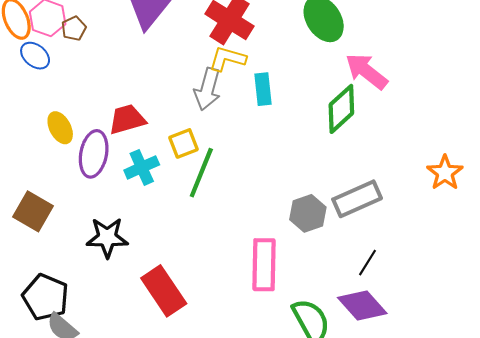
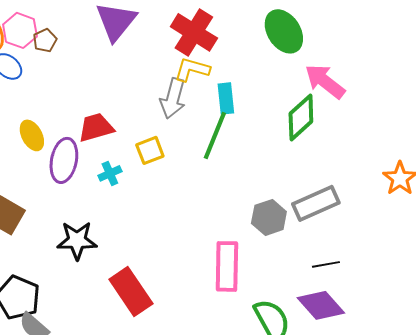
cyan cross: (142, 167) -> (110, 173), size x0.7
green line: (201, 173) -> (215, 135), moved
black line: (368, 263) -> (326, 264), turned 48

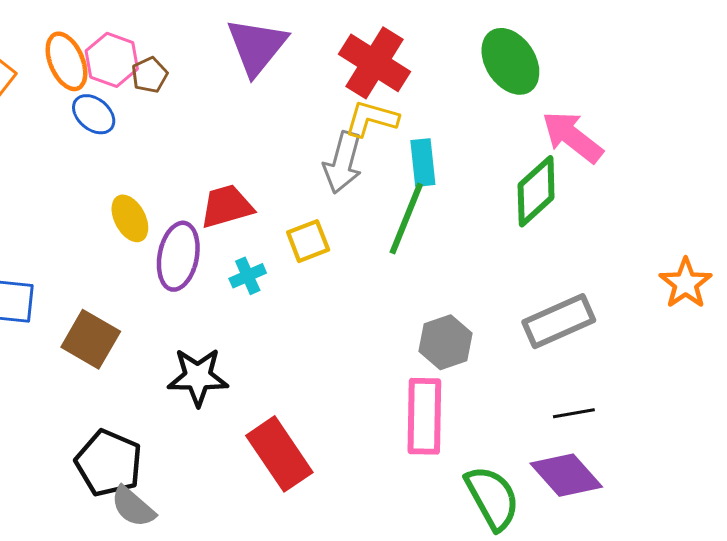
gray hexagon: (269, 217) -> (445, 342), moved

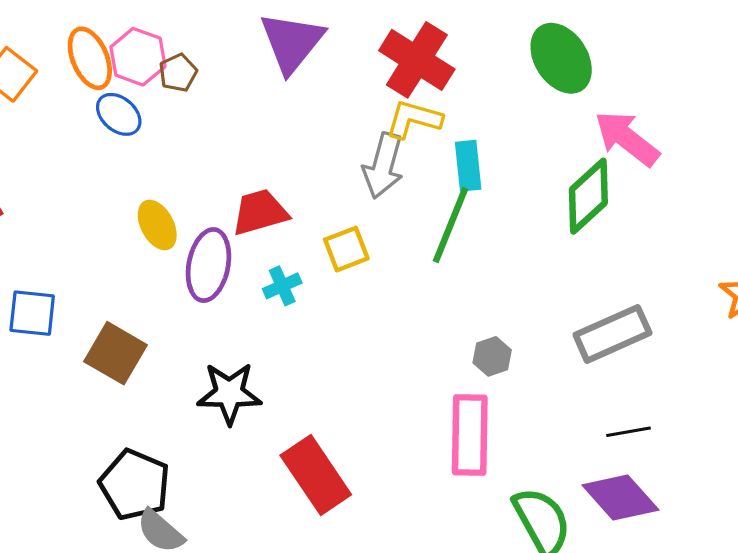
gray hexagon: (445, 342) -> (492, 356), size x0.7

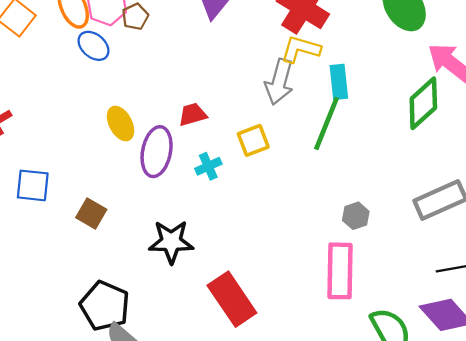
red trapezoid: (260, 212) -> (193, 114), size x0.7
brown square: (116, 353) -> (91, 214), size x0.7

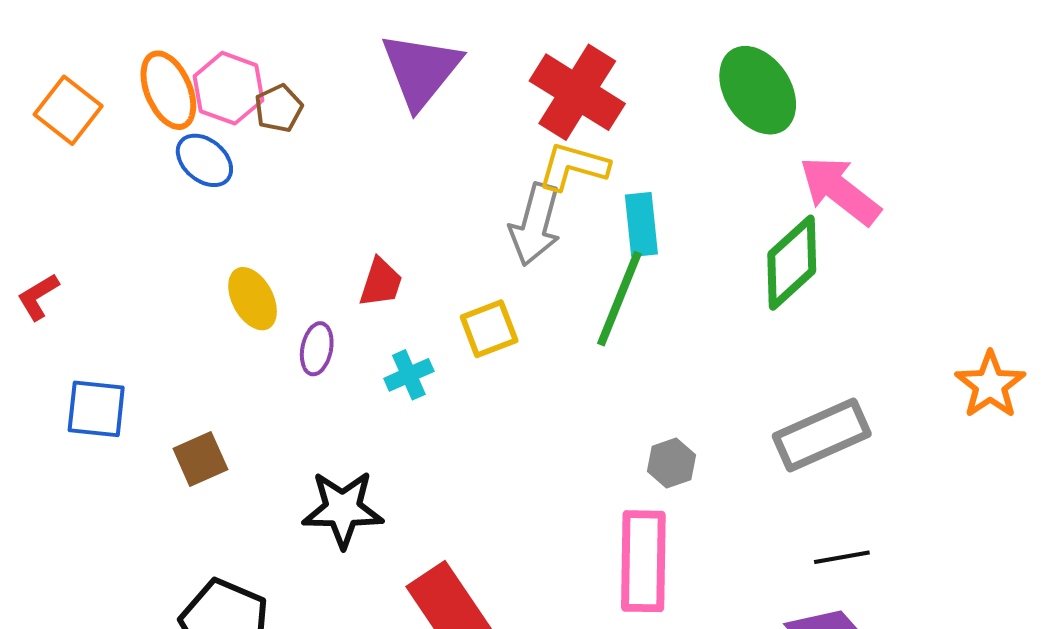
red trapezoid: (193, 114) -> (381, 283), turned 124
purple ellipse: (157, 152) -> (317, 349), size x0.6
brown square: (91, 214) -> (200, 459), turned 36

